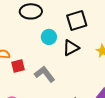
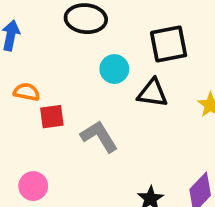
black triangle: (71, 48) -> (153, 93), turned 30

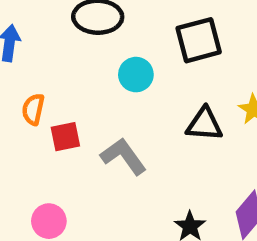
orange semicircle: (27, 92) -> (33, 109), turned -85
black triangle: (153, 93) -> (204, 124), moved

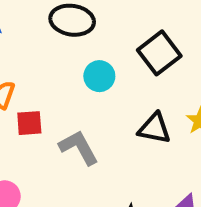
black square: (199, 40) -> (159, 53), turned -30

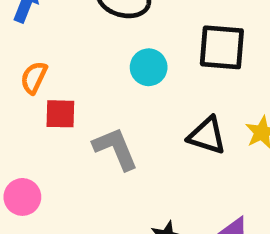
black square: (159, 53) -> (222, 47), turned 36

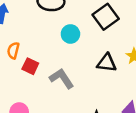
black square: (222, 47) -> (106, 17), turned -30
red square: (60, 114) -> (30, 66), turned 35

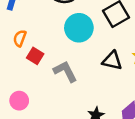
cyan circle: (70, 34) -> (79, 28), size x1.5

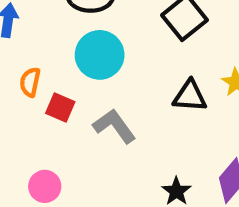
cyan circle: (79, 28) -> (100, 55), moved

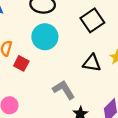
gray L-shape: (114, 126) -> (64, 90), moved

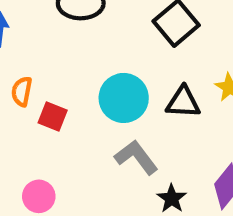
cyan circle: (45, 37) -> (124, 98), moved

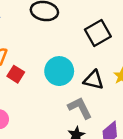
gray L-shape: (136, 157) -> (80, 108), moved

